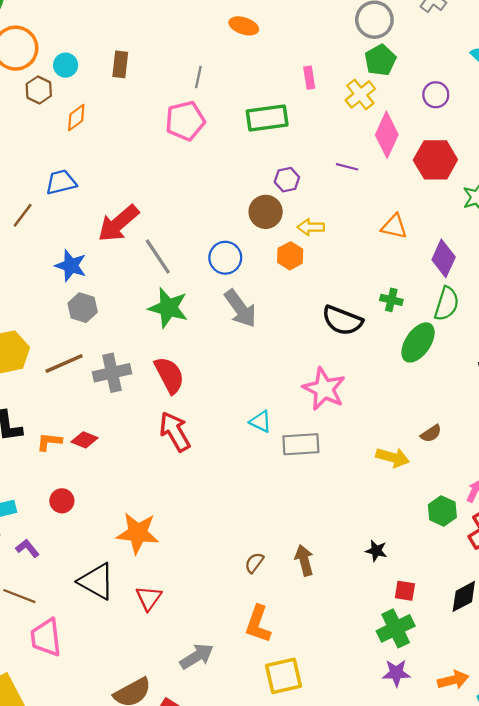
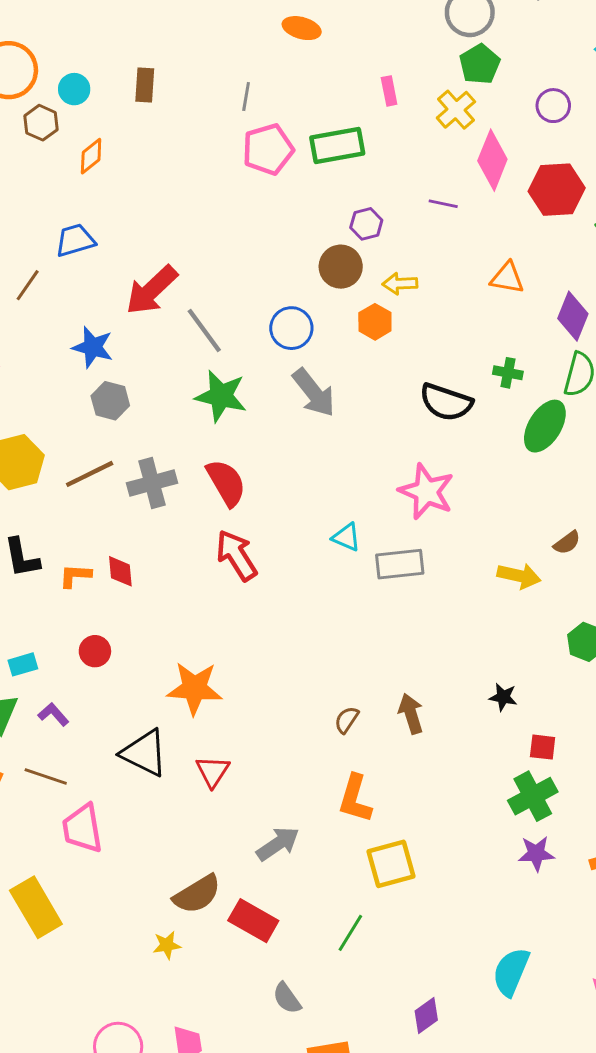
pink pentagon: (185, 121) -> (268, 149), moved
red diamond: (84, 440) -> (120, 571), turned 65

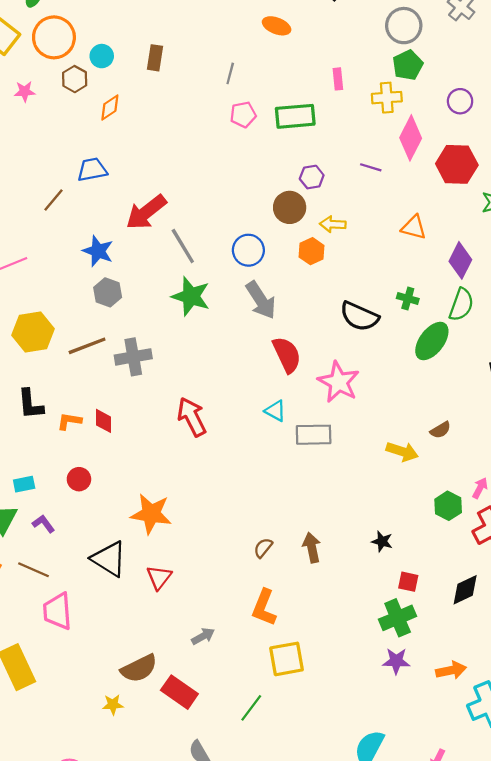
yellow cross: (456, 110) -> (387, 98), turned 32
pink pentagon: (268, 149) -> (243, 115), size x0.7
red semicircle: (226, 483) -> (287, 355), moved
gray arrow: (278, 844) -> (203, 636), size x0.7

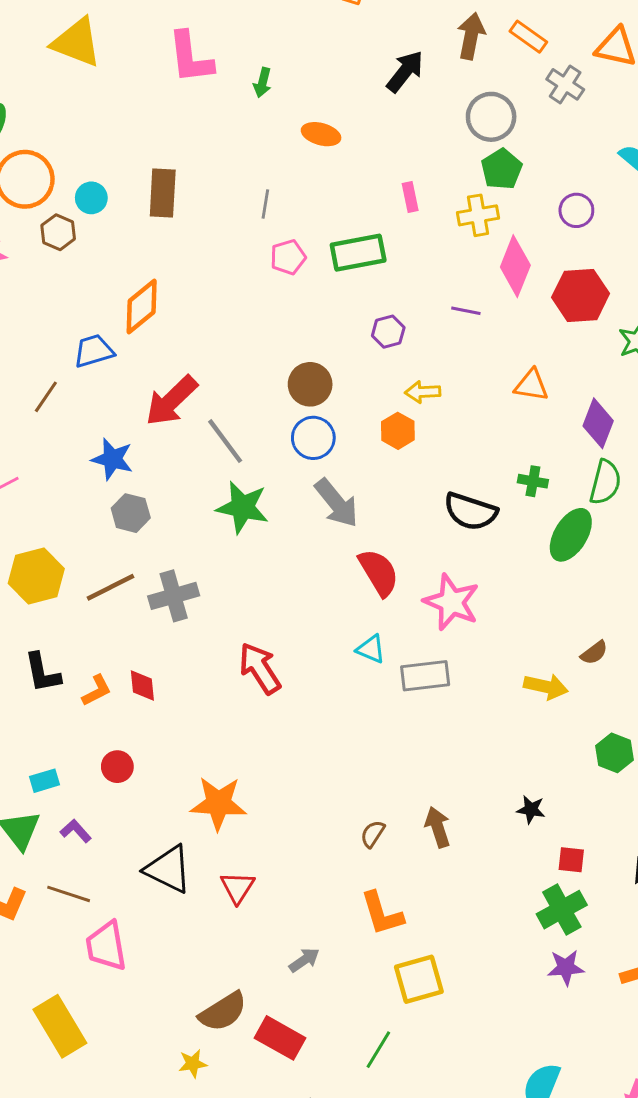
brown rectangle: (155, 58) -> (163, 193), size x1.4
orange diamond: (110, 107) -> (142, 307), moved, size x1.5
brown circle: (290, 207) -> (310, 384), moved
orange L-shape: (69, 421) -> (97, 690), turned 150
orange L-shape: (264, 607) -> (382, 914), turned -33

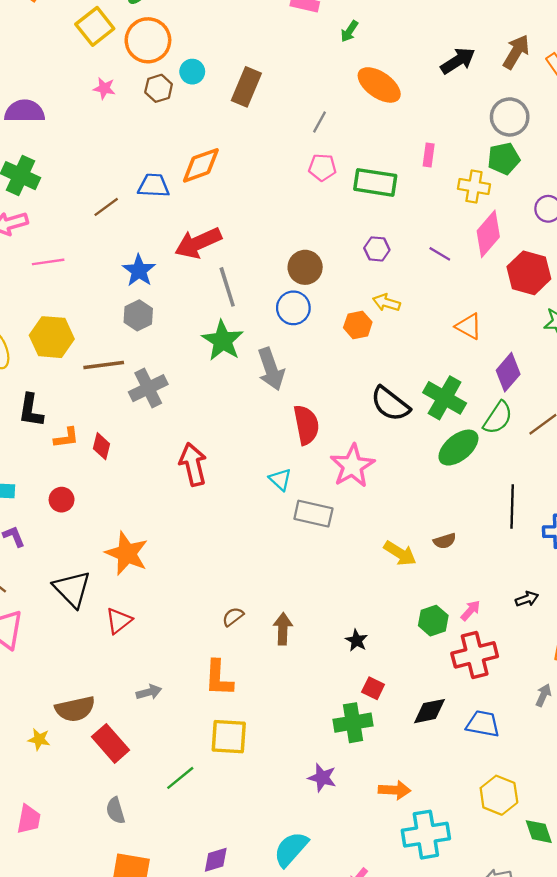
orange ellipse: (321, 134) -> (379, 85), size x1.5
green cross: (533, 481) -> (445, 398), size x1.8
gray arrow: (337, 503) -> (271, 369), moved
gray cross: (174, 596) -> (148, 388), turned -30
purple star: (566, 968) -> (322, 778), moved

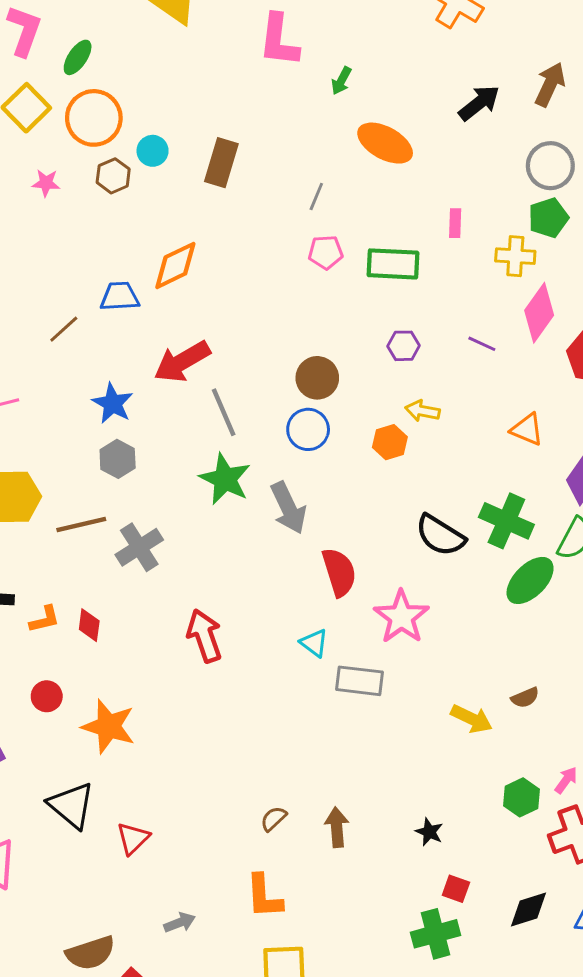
orange star: (127, 553) -> (109, 726), moved

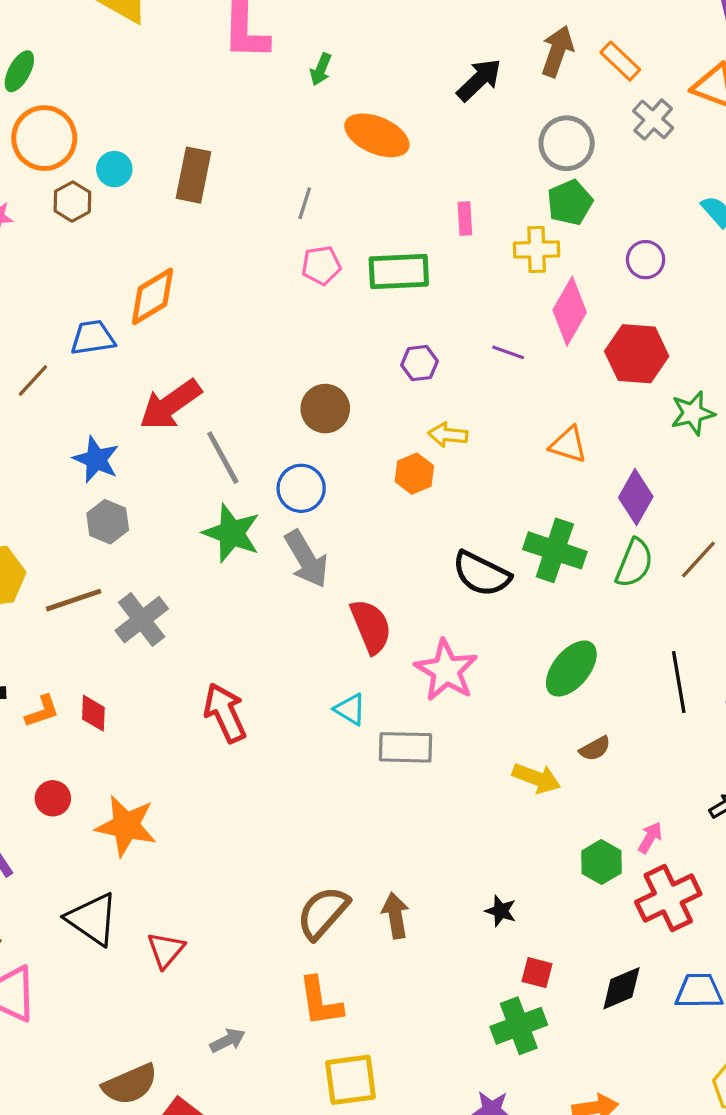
blue circle: (308, 429) -> (301, 488), moved
green ellipse: (530, 580) -> (571, 669), moved
brown semicircle: (274, 819) -> (323, 913), size x1.8

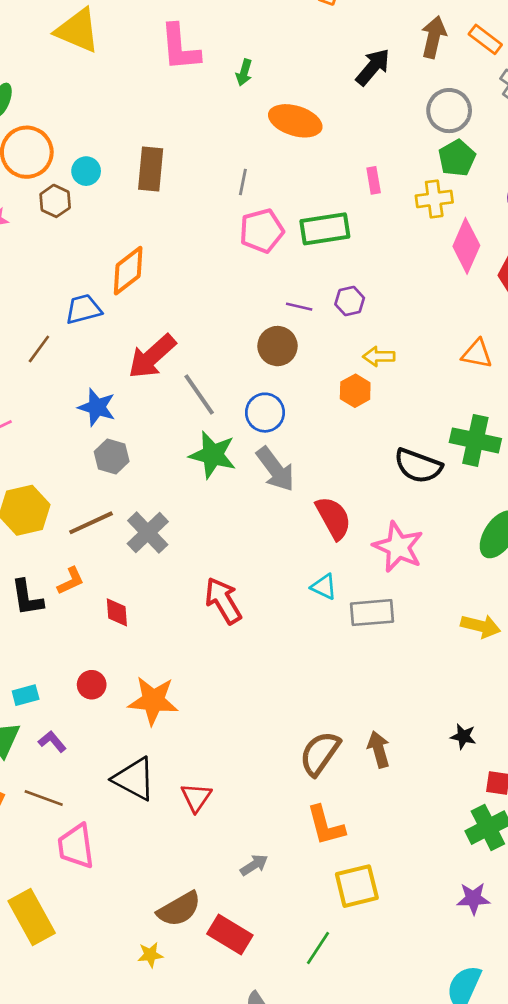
pink pentagon: (321, 265) -> (262, 231), size x1.4
purple line: (508, 352) -> (299, 307), moved
orange L-shape: (42, 711) -> (71, 581), moved

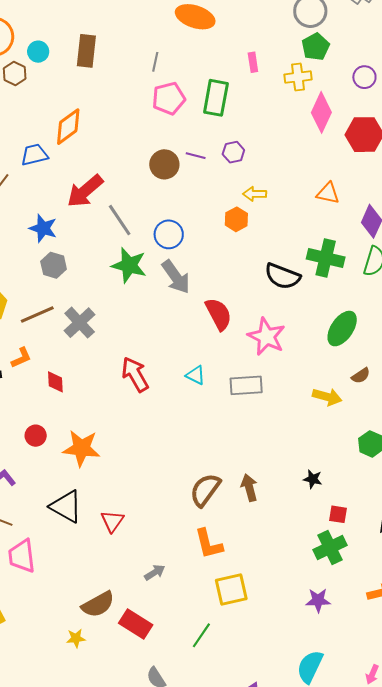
green rectangle: (325, 229) -> (216, 98), turned -72
brown circle: (277, 346) -> (164, 164), moved
cyan triangle: (324, 587) -> (196, 375), moved

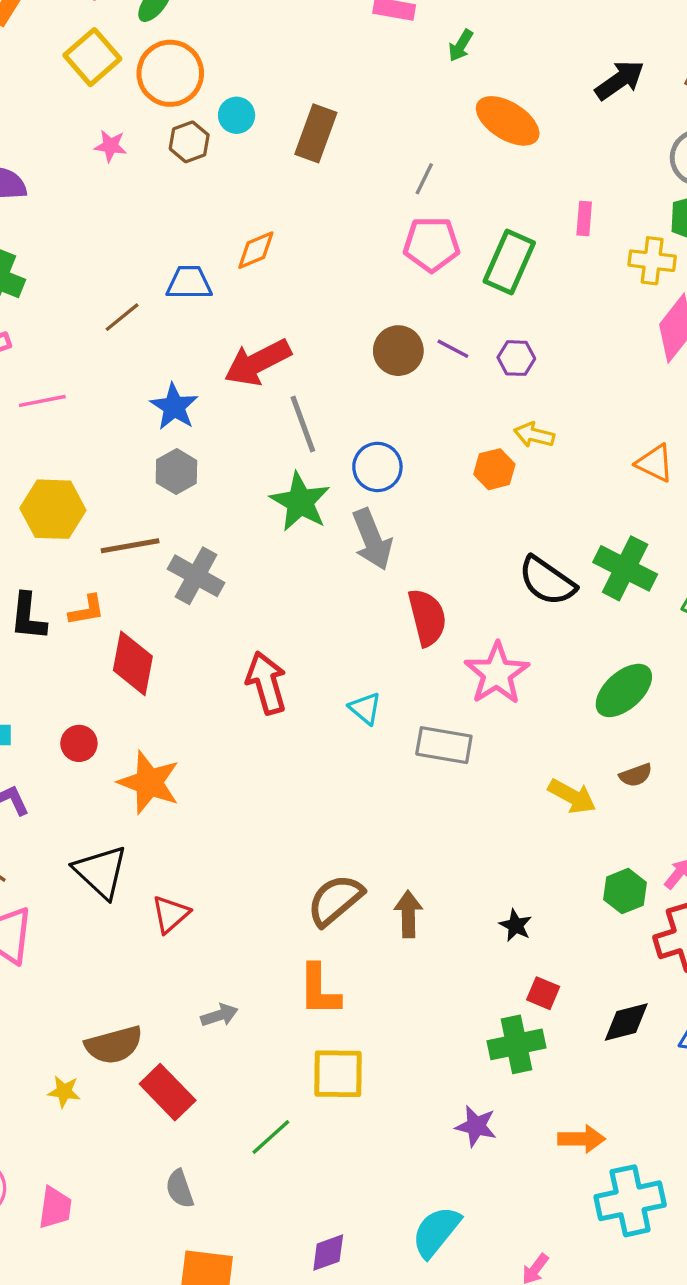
orange diamond: (68, 127) -> (256, 250), size x0.7
gray cross: (80, 323) -> (196, 576), turned -32
red diamond: (55, 382) -> (133, 663), size x1.6

